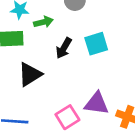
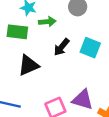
cyan square: (96, 44) -> (90, 48), turned 30

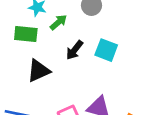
green arrow: (47, 22) -> (58, 22), turned -35

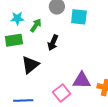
cyan square: (106, 50) -> (79, 17), moved

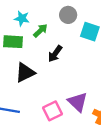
purple triangle: (82, 80) -> (78, 102), turned 30

